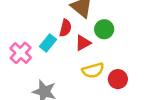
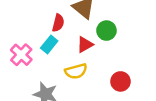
red semicircle: (66, 28) -> (58, 23), moved
yellow semicircle: (93, 70) -> (76, 71), moved

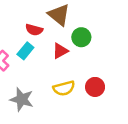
red semicircle: (58, 23) -> (34, 30), turned 91
yellow semicircle: (76, 71) -> (64, 88), moved

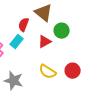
red semicircle: (34, 30) -> (24, 25), turned 96
yellow semicircle: (64, 88) -> (48, 72), turned 48

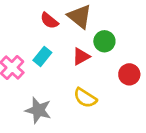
red semicircle: (24, 25) -> (49, 21), moved, turned -72
red circle: (73, 71) -> (129, 74), moved

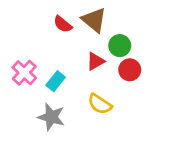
cyan rectangle: (42, 56) -> (56, 81), moved
red circle: (129, 74) -> (130, 70), moved

